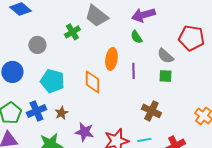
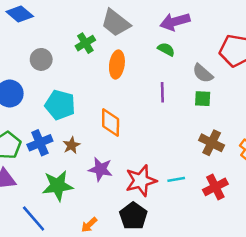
green semicircle: (136, 37) -> (166, 49), turned 152
orange ellipse: (111, 59) -> (117, 65), moved
orange diamond: (92, 82) -> (111, 123), moved
brown cross: (151, 111) -> (212, 143), moved

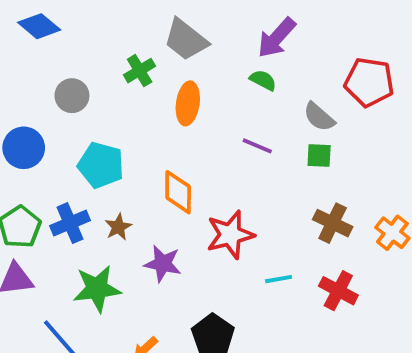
purple arrow: (175, 22) -> (277, 38), turned -32
purple line: (162, 92) -> (257, 146), turned -66
red star: (141, 181) -> (230, 235), moved
red cross: (215, 187) -> (338, 291), turned -35

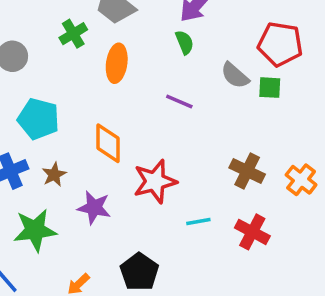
green semicircle: (263, 80) -> (185, 42), turned 40
green square: (319, 155) -> (270, 88), moved

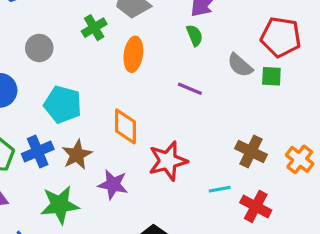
brown star: (54, 175) -> (77, 155), size x1.4
cyan line: (198, 221) -> (220, 189), moved

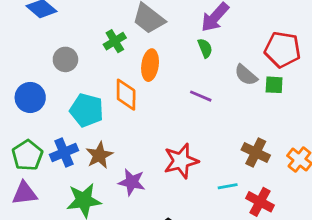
orange diamond: (126, 126) -> (126, 95), moved

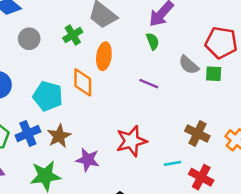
gray circle: (65, 59) -> (29, 39), moved

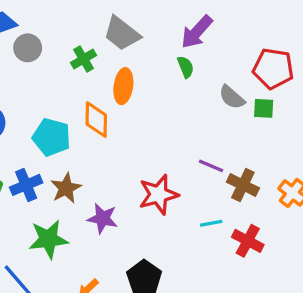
gray circle: (29, 39) -> (28, 48), moved
purple line: (149, 84) -> (211, 166), moved

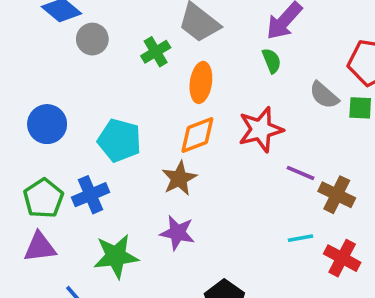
orange diamond: (96, 120) -> (197, 135), moved, turned 69
brown star: (66, 188) -> (179, 178), moved
red star: (158, 195) -> (261, 130), moved

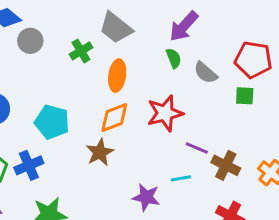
gray semicircle: (324, 95) -> (206, 73), moved
purple star: (177, 233) -> (146, 197), moved
cyan line: (300, 238) -> (181, 178), moved

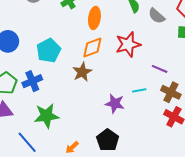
cyan pentagon: (52, 122) -> (49, 51), turned 30
purple line: (197, 148) -> (160, 69), moved
brown cross: (226, 165) -> (171, 92), moved

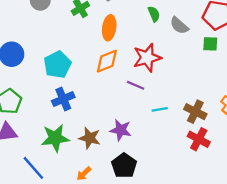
purple line: (160, 69) -> (136, 85), moved
brown star: (82, 72) -> (90, 138), moved, turned -30
blue cross: (32, 81) -> (63, 99), moved
purple star: (115, 104) -> (121, 130), moved

